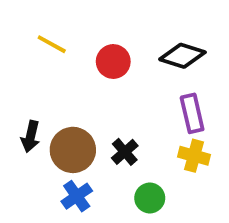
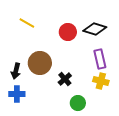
red circle: (113, 62) -> (68, 32), moved
brown circle: (73, 150) -> (40, 63), moved
blue cross: (77, 196) -> (17, 94), moved, turned 35

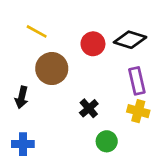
brown circle: (40, 63) -> (52, 69), moved
blue cross: (17, 94) -> (23, 144), moved

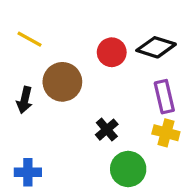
yellow line: (37, 31) -> (29, 39), moved
black arrow: (22, 97) -> (25, 100), moved
green circle: (107, 141) -> (128, 169), size x1.4

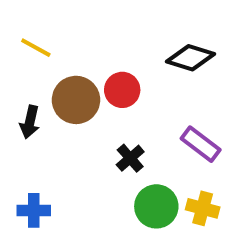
red circle: (112, 52) -> (122, 90), moved
purple rectangle: (164, 97) -> (201, 144), moved, turned -40
yellow cross: (166, 133) -> (203, 208), moved

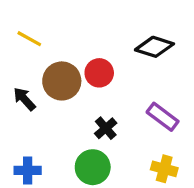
black arrow: (30, 122) -> (24, 99), turned 125
green circle: (156, 206) -> (93, 167), moved

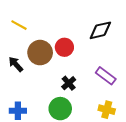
black diamond: (154, 47) -> (100, 30), turned -30

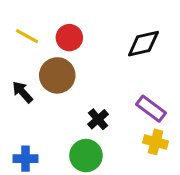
red circle: (64, 47) -> (69, 38), moved
yellow cross: (107, 110) -> (156, 142), moved

